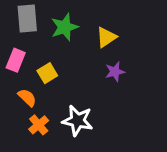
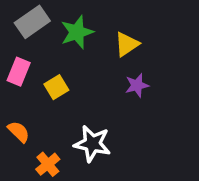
gray rectangle: (27, 18) -> (32, 22), turned 60
orange semicircle: (27, 98) -> (19, 132), moved
orange cross: (39, 125) -> (48, 164), moved

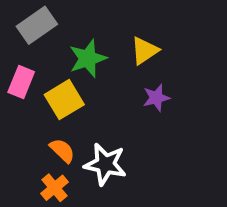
green star: (77, 32) -> (88, 58), moved
yellow square: (56, 87) -> (64, 100), size x1.4
orange semicircle: (19, 132) -> (62, 150), moved

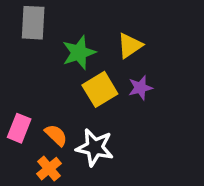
gray rectangle: (37, 25) -> (33, 23), turned -52
pink rectangle: (21, 82) -> (19, 128), moved
yellow square: (64, 100) -> (100, 89), moved

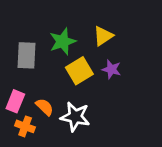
gray rectangle: (33, 23) -> (26, 55), moved
purple star: (140, 88) -> (111, 69), turned 30
orange cross: (49, 169) -> (25, 126), moved, turned -30

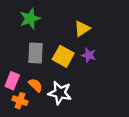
green star: (63, 41) -> (30, 19), moved
gray rectangle: (26, 55) -> (35, 53), moved
yellow square: (79, 71) -> (63, 56), turned -30

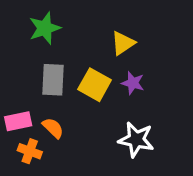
pink rectangle: (12, 81) -> (18, 121), turned 56
white star: (60, 93) -> (136, 140), moved

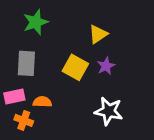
gray rectangle: (53, 80) -> (26, 63), moved
purple star: (133, 83) -> (106, 66), turned 30
orange semicircle: (53, 128) -> (42, 102), turned -42

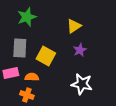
yellow square: (75, 67) -> (46, 56), moved
orange cross: (24, 120) -> (27, 95), moved

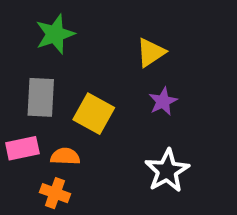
white star: (82, 84) -> (167, 171), turned 30

